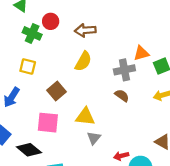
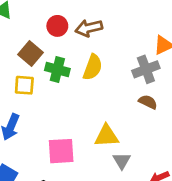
red circle: (51, 21) -> (57, 26), moved
green cross: (32, 33) -> (57, 69), moved
brown square: (56, 91) -> (30, 53), moved

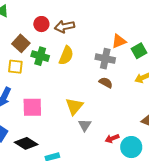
gray cross: (146, 69) -> (105, 59), turned 30
yellow triangle: (107, 136) -> (74, 106), turned -48
pink square: (61, 151) -> (32, 107), moved

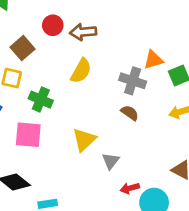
green cross: (40, 56) -> (41, 100), moved
gray triangle: (85, 125) -> (111, 161), moved

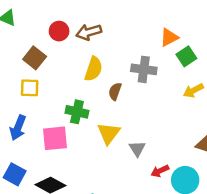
orange triangle: (153, 60) -> (169, 37), moved
green cross: (41, 100) -> (77, 112), moved
brown semicircle: (130, 113) -> (115, 91), moved, turned -96

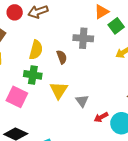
yellow semicircle: (94, 69) -> (36, 50), moved
brown semicircle: (115, 91) -> (62, 57), turned 144
pink square: (55, 138) -> (17, 97), turned 35

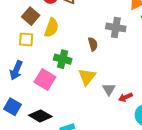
yellow semicircle: (36, 50) -> (52, 28), moved
red arrow: (101, 117) -> (125, 97), moved

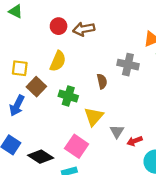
brown square: (31, 16) -> (36, 87), moved
yellow square: (26, 39) -> (20, 68), moved
pink square: (45, 79) -> (77, 146), moved

